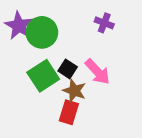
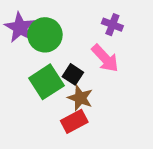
pink arrow: (97, 72) -> (105, 58), moved
red rectangle: (69, 112) -> (74, 121), turned 45

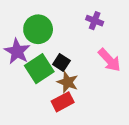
purple star: (20, 28) -> (17, 51), moved
pink arrow: (105, 58) -> (109, 60), moved

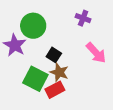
green square: (39, 69) -> (35, 79), moved, turned -30

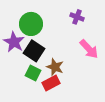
black square: (54, 55) -> (34, 51), moved, size x1.5
green square: (35, 79) -> (33, 73), size x0.7

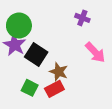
green circle: (31, 24) -> (19, 25), moved
green square: (33, 73) -> (30, 88), moved

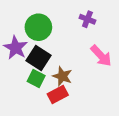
green circle: (19, 25) -> (38, 27), moved
green square: (30, 88) -> (36, 78), moved

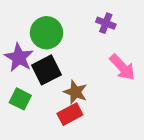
black square: (38, 58) -> (46, 70), turned 30
green square: (36, 78) -> (20, 99), moved

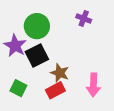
pink arrow: (122, 67) -> (93, 85), moved, turned 45
green square: (20, 99) -> (18, 88), moved

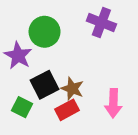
purple cross: (84, 18) -> (101, 22), size x1.5
black square: (37, 55) -> (45, 85), moved

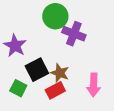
purple cross: (101, 22) -> (74, 34), moved
green circle: (45, 32) -> (55, 16), moved

